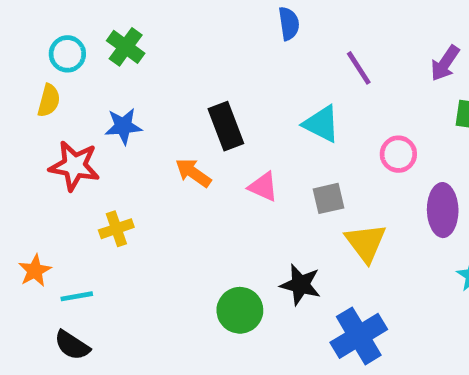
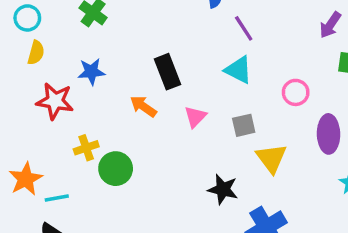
cyan circle: (67, 54) -> (27, 18), moved
purple line: (359, 68) -> (244, 28), moved
pink triangle: (263, 187) -> (195, 117), turned 50
orange star: (35, 271) -> (26, 179), size x1.4
green circle: (240, 310) -> (116, 169), moved

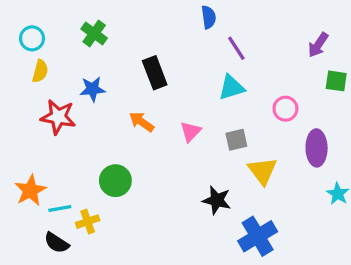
cyan triangle: (238, 70) -> (231, 87), turned -44
black rectangle: (168, 72) -> (155, 73), moved
yellow cross: (86, 148) -> (88, 222), moved

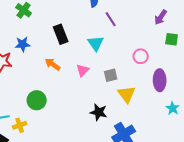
cyan triangle: (231, 87) -> (96, 43), moved, turned -48

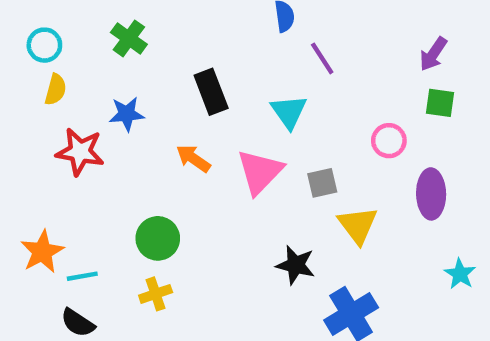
green square: (172, 39) -> (440, 103), moved
pink triangle: (83, 70) -> (260, 172), size x1.6
cyan star: (173, 108) -> (460, 274), moved
yellow cross: (20, 125) -> (156, 294), moved

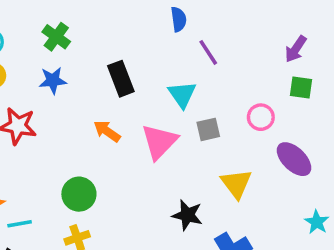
blue star: (127, 114) -> (53, 80), moved
gray square: (322, 183) -> (208, 129), moved
purple ellipse: (431, 194) -> (294, 159), turned -45

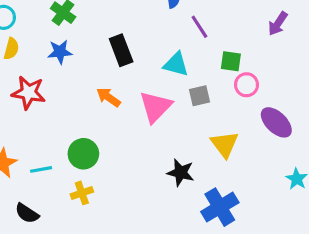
green square: (301, 87) -> (231, 61), moved
cyan triangle: (182, 94) -> (176, 64), turned -40
cyan line: (20, 224) -> (41, 169), moved

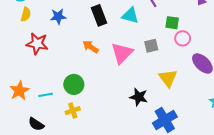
cyan triangle: (176, 64) -> (130, 15), moved

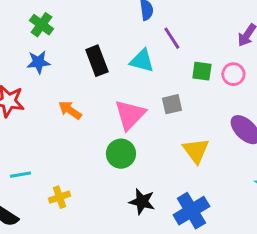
pink circle: (183, 38) -> (233, 74), moved
orange arrow: (91, 47) -> (70, 110), moved
green circle: (74, 84) -> (121, 154), moved
black star: (139, 97) -> (142, 202), moved

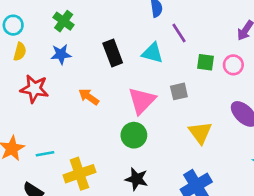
yellow cross: (59, 197) -> (79, 174), size x1.6
black star: (142, 202) -> (137, 179), moved

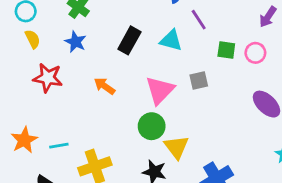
yellow semicircle: (20, 52) -> (33, 39), turned -42
black rectangle: (113, 53) -> (129, 40), turned 50
blue star: (61, 54) -> (75, 42), turned 30
yellow triangle: (200, 133) -> (177, 147), moved

